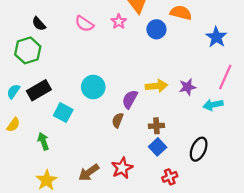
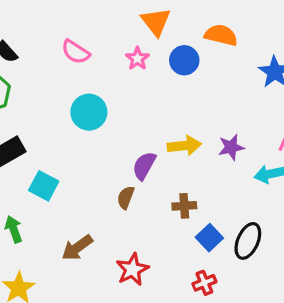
pink star: (119, 22) -> (137, 59), moved
cyan circle: (93, 87) -> (89, 112), moved
blue square: (158, 147) -> (209, 238), moved
brown arrow: (89, 172) -> (77, 248), moved

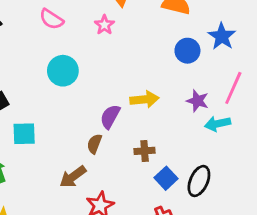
blue circle: (184, 60) -> (187, 51), moved
purple star: (231, 147) -> (198, 101), moved, turned 30
cyan square: (44, 186) -> (24, 134), turned -30
brown arrow: (77, 248) -> (73, 177), moved

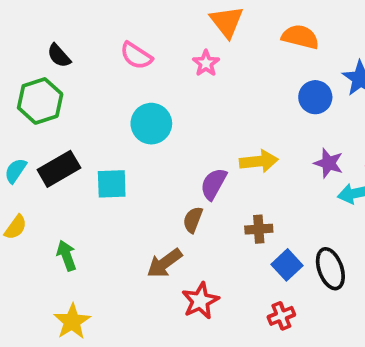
cyan square: (24, 134) -> (112, 184), moved
black ellipse: (199, 181) -> (330, 269), turned -44

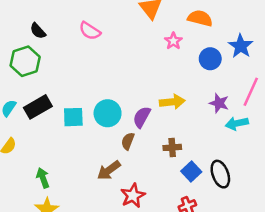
pink star: (206, 63) -> (173, 41), moved
cyan circle: (151, 124) -> (108, 113), moved
green arrow: (66, 256) -> (43, 178), moved

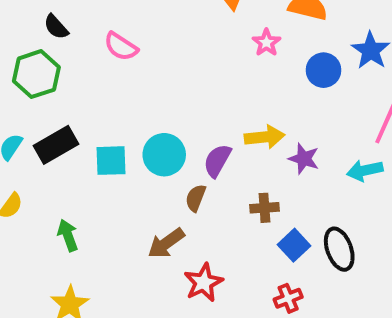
pink semicircle: (90, 31) -> (121, 47), moved
purple star: (219, 103) -> (304, 159), moved
green arrow: (43, 178) -> (68, 235), moved

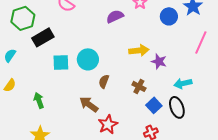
black rectangle: (56, 145) -> (43, 37), moved
purple semicircle: (217, 161) -> (115, 16), moved, turned 36
cyan arrow: (365, 170) -> (183, 83), moved
brown cross: (264, 208) -> (139, 86), turned 32
brown arrow: (166, 243) -> (89, 104), turned 72

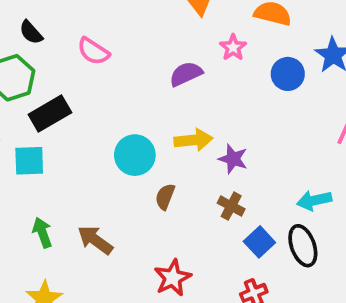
yellow arrow: (139, 50) -> (193, 140), moved
purple star: (159, 61) -> (233, 159), moved
cyan square: (61, 62) -> (29, 161), moved
brown arrow: (89, 104) -> (95, 240), moved

